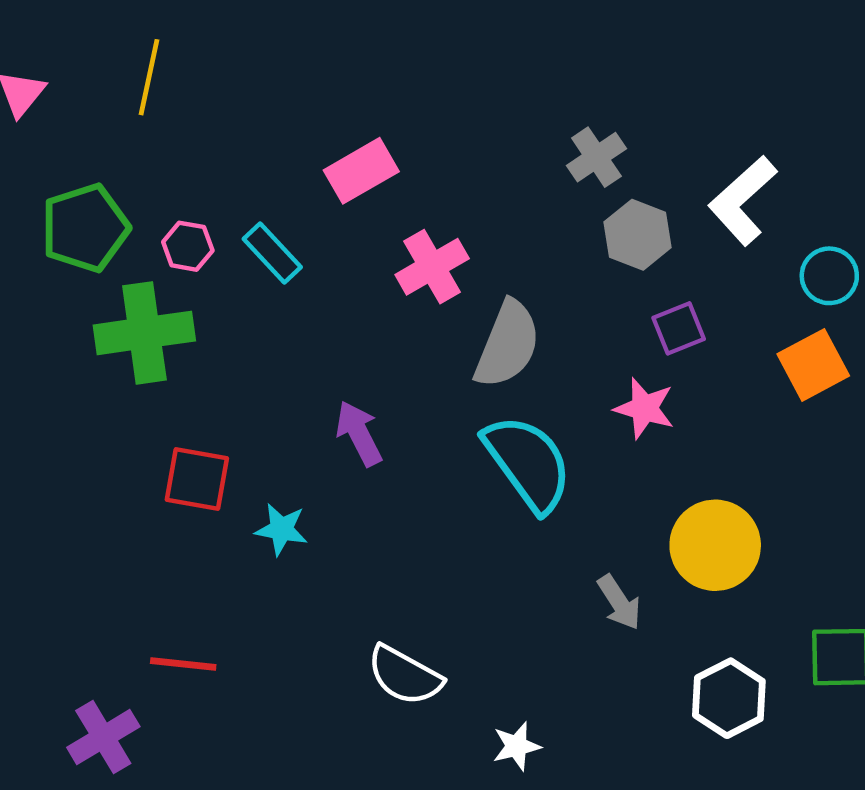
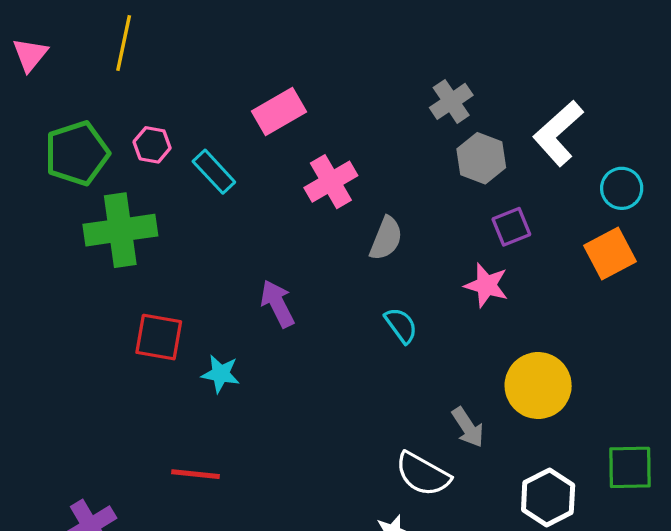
pink hexagon: (188, 246) -> (152, 145), moved
gray semicircle: (507, 344) -> (386, 238), size x0.7
cyan semicircle: (528, 463) -> (401, 325), size x0.5
red line: (183, 664) -> (196, 474), moved
white semicircle: (405, 675) -> (423, 474), moved

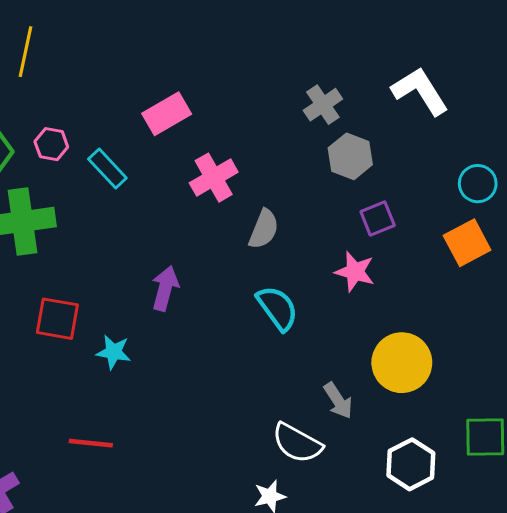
white L-shape: (558, 133) -> (420, 91), moved, turned 100
purple arrow: (277, 304) -> (165, 288), turned 42
cyan semicircle: (401, 325) -> (277, 308), size x1.4

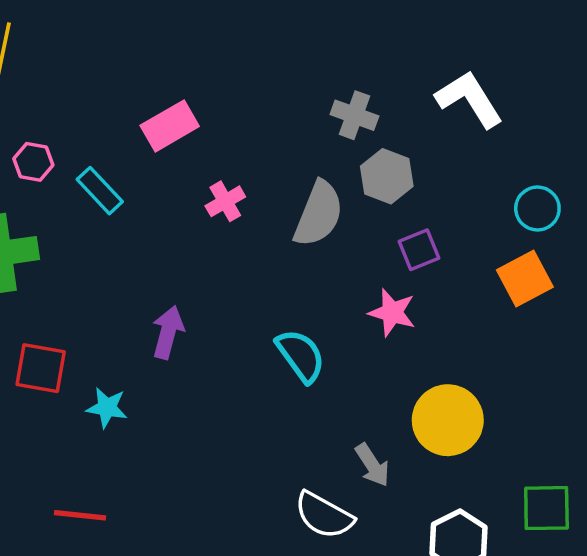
gray cross: (323, 105) -> (354, 115), turned -36
pink cross: (214, 178) -> (225, 201), size x0.7
gray semicircle: (264, 229) -> (319, 214), moved, size x1.4

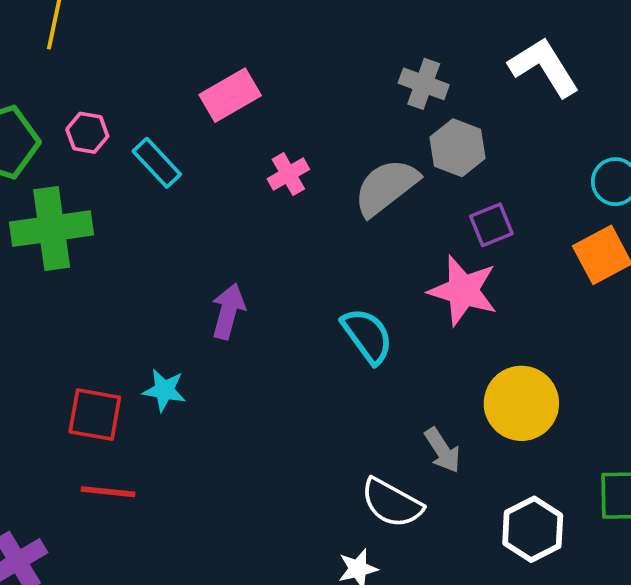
gray semicircle: (319, 214) -> (386, 187), turned -150
pink star: (392, 313) -> (463, 291), size x1.4
red square: (41, 368) -> (95, 415), moved
red line: (80, 515) -> (108, 492), moved

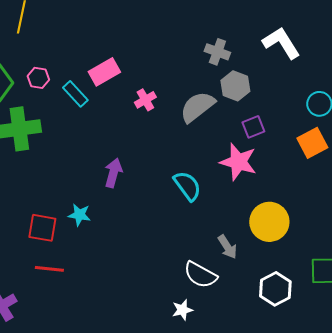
pink rectangle: (230, 95) -> (104, 72), moved

